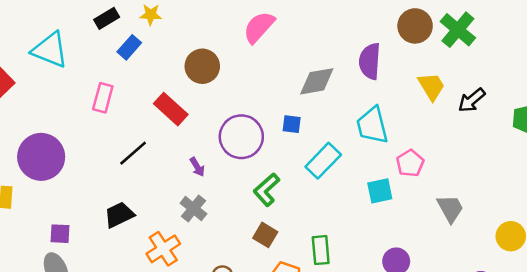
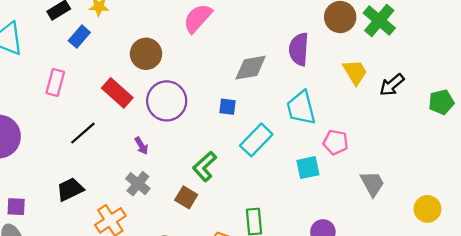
purple circle: (241, 137) -> (167, 101), moved
pink pentagon: (410, 163) -> (336, 142), turned -30
brown square: (265, 235) -> (186, 197), moved

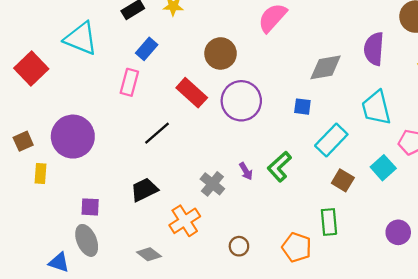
blue rectangle: (79, 37) -> (147, 49), moved
purple arrow: (141, 146) -> (246, 171), moved
cyan square: (308, 168) -> (383, 168), turned -30
brown square: (186, 197) -> (343, 180), moved

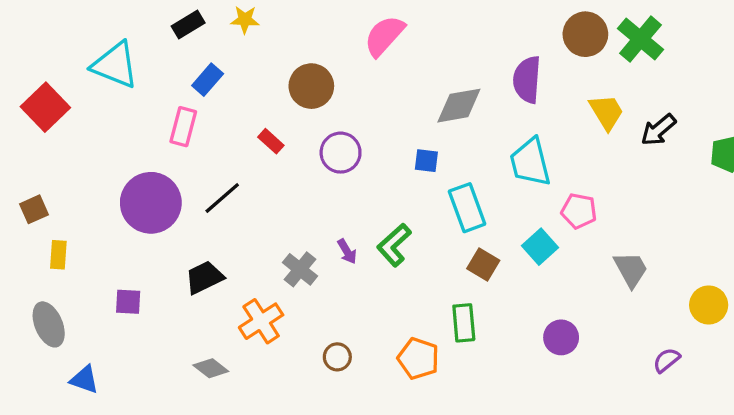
red rectangle: (192, 93) -> (271, 141), size x0.6
purple circle: (241, 101) -> (341, 153), size x0.7
purple circle: (73, 137) -> (151, 203), moved
cyan rectangle: (331, 140) -> (467, 208), turned -64
gray ellipse: (87, 240) -> (49, 324), moved

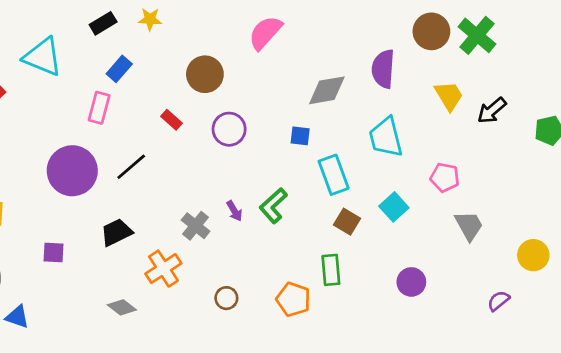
pink pentagon: (579, 211) -> (445, 177), moved

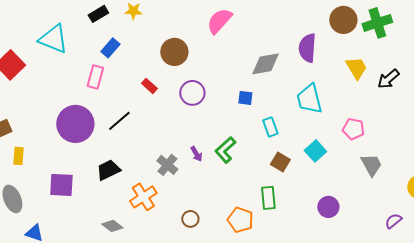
green cross: (477, 35) -> (377, 23), turned 32
cyan rectangle: (334, 175) -> (270, 127), size x0.7
purple square: (53, 252) -> (61, 185), size x1.5

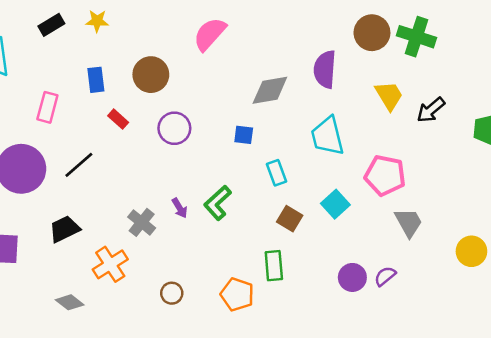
green cross: (377, 23) -> (416, 37), turned 36
blue rectangle: (110, 48) -> (96, 80), moved, turned -48
pink pentagon: (353, 129) -> (385, 175), size x1.4
purple semicircle: (393, 221) -> (385, 276), moved

